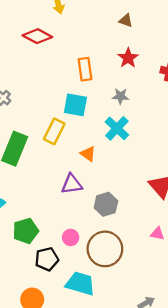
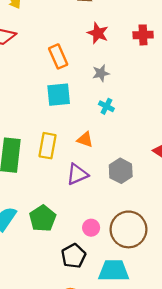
cyan cross: (117, 128) -> (106, 106), size x0.6
yellow rectangle: (54, 131) -> (48, 146), moved
gray hexagon: (106, 204) -> (121, 171), moved
green pentagon: (26, 231) -> (43, 218), moved

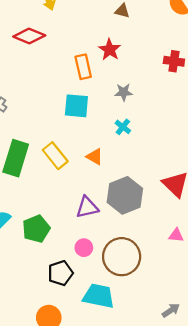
red star: (98, 33) -> (110, 50), moved
yellow rectangle: (48, 146) -> (55, 156), turned -60
gray hexagon: (121, 171) -> (125, 195), size x1.4
purple triangle: (77, 174) -> (87, 207), moved

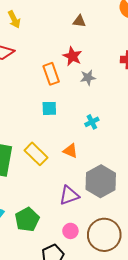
gray star: (124, 92) -> (88, 78), moved
cyan square: (76, 106) -> (49, 108), size x0.7
cyan cross: (123, 127) -> (92, 122), turned 32

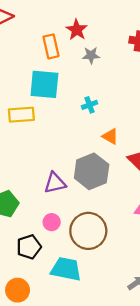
cyan square: (49, 108) -> (44, 84), size x1.8
orange triangle: (70, 151) -> (110, 136), moved
yellow rectangle: (36, 154) -> (21, 115), moved, turned -55

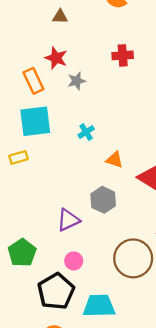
yellow rectangle: (21, 115) -> (18, 157), size x0.7
gray hexagon: (92, 171) -> (103, 200), size x0.7
brown circle: (88, 231) -> (133, 258), moved
black pentagon: (29, 247) -> (56, 291), size x1.4

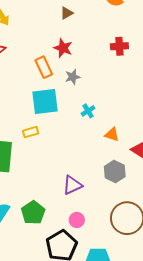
brown triangle: (60, 17) -> (67, 13), turned -32
gray star: (77, 81) -> (73, 77), moved
gray hexagon: (103, 200) -> (115, 172), moved

